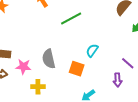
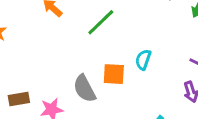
orange square: (77, 69) -> (114, 74), moved

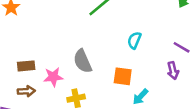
orange square: (114, 74) -> (123, 76), moved

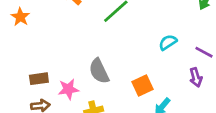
cyan semicircle: (134, 40) -> (168, 42), moved, turned 36
orange square: (123, 76) -> (143, 86), turned -30

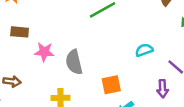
brown rectangle: (39, 79) -> (20, 32), moved
pink star: (68, 89) -> (44, 52), moved

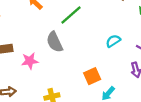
gray semicircle: (74, 62) -> (55, 42), moved

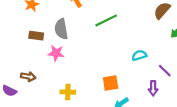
gray semicircle: (55, 42) -> (61, 29), moved

